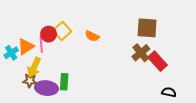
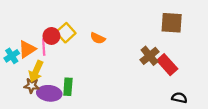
brown square: (147, 28) -> (172, 23), moved

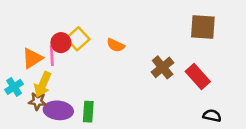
cyan cross: (12, 56) -> (14, 87), moved
brown cross: (150, 56) -> (163, 67), moved
green rectangle: (68, 87) -> (88, 112), moved

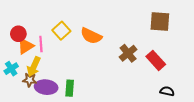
red circle: (61, 43) -> (18, 34), moved
orange semicircle: (116, 45) -> (91, 36), size x1.5

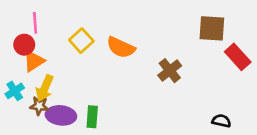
pink line: (41, 44) -> (35, 23), moved
red rectangle: (156, 60) -> (238, 57), moved

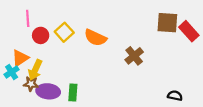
red circle: (24, 45) -> (41, 35), moved
red rectangle: (238, 57) -> (189, 31), moved
orange triangle: (34, 61) -> (20, 58), moved

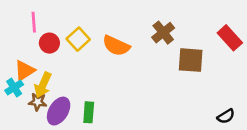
brown square: (167, 23) -> (191, 60), moved
brown cross: (134, 56) -> (163, 33), moved
purple ellipse: (48, 91) -> (59, 111), turned -65
black semicircle: (175, 96) -> (226, 116), moved, turned 136

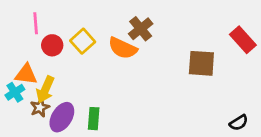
brown cross: (163, 33) -> (141, 29), moved
orange triangle: (25, 71) -> (26, 74), turned 40
brown star: (38, 102) -> (40, 107), turned -30

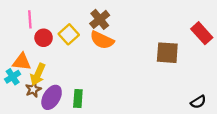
brown cross: (141, 29) -> (100, 19), moved

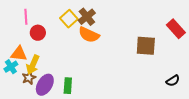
yellow square: (69, 34) -> (69, 19), moved
black semicircle: (198, 102) -> (173, 81), moved

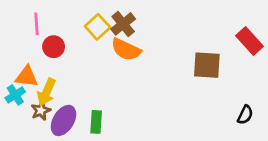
black semicircle: (173, 81) -> (245, 115), turned -32

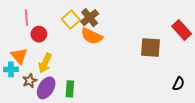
orange triangle: (27, 76) -> (19, 56), turned 42
yellow arrow: (46, 92) -> (45, 63), moved
cyan cross: (15, 95) -> (11, 69), turned 32

